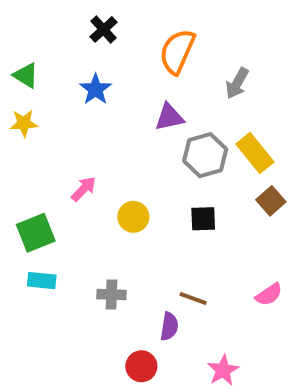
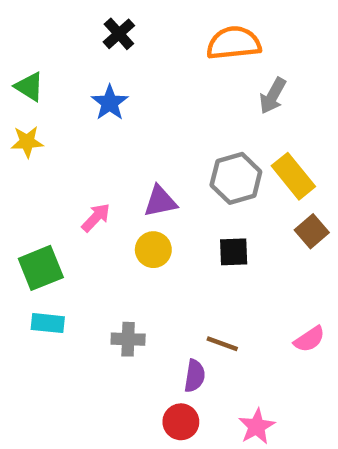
orange semicircle: (177, 51) -> (234, 43), moved, turned 60
purple triangle: (169, 117) -> (160, 201), moved
red circle: (141, 366) -> (181, 422), moved

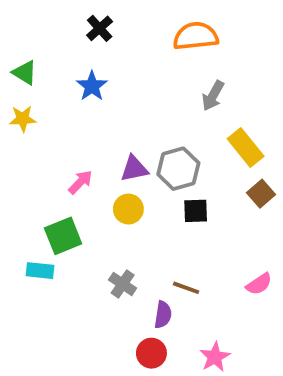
gray arrow: (273, 96) -> (213, 96), moved
gray hexagon: (236, 178) -> (178, 169), moved
green square: (41, 268) -> (63, 236), moved
gray cross: (128, 339) -> (123, 284), moved, turned 32

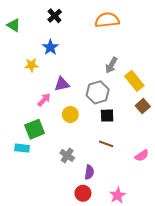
green triangle: (25, 73) -> (14, 25), moved
gray arrow: (213, 96) -> (111, 65), moved
yellow star: (23, 119) -> (31, 65), moved
purple triangle: (134, 169) -> (62, 84), moved
brown line: (186, 288) -> (106, 144), moved

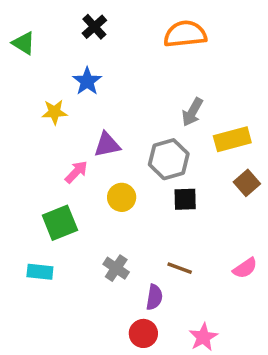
yellow rectangle: (134, 81) -> (232, 139), turned -66
brown line: (106, 144) -> (180, 268), moved
cyan rectangle: (22, 148) -> (40, 272), moved

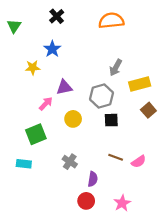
green triangle: (24, 43) -> (14, 26), turned 32
brown line: (180, 268) -> (116, 157), moved
pink semicircle: (245, 268) -> (139, 162), moved

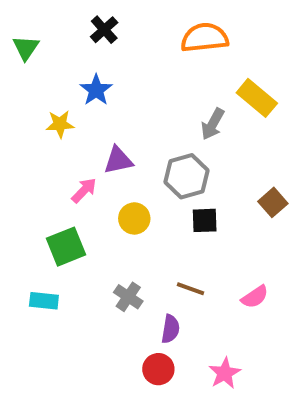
yellow rectangle: (140, 84) -> (257, 98), moved, turned 55
brown line: (116, 157) -> (191, 289), moved

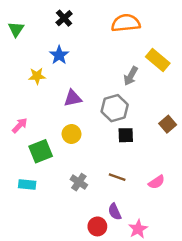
pink arrow: (84, 190) -> (20, 125), moved
yellow circle: (134, 218) -> (71, 134), moved
purple semicircle: (170, 329) -> (115, 212), moved, turned 147

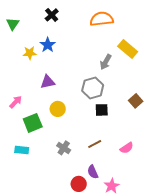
yellow star: (37, 76) -> (30, 53), moved
purple triangle: (73, 98) -> (48, 82), moved
brown line: (117, 177) -> (95, 144), turned -48

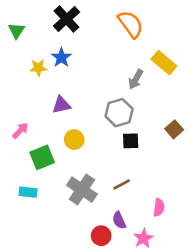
black cross: (52, 15) -> (67, 19), size x1.5
orange semicircle: (102, 19) -> (131, 24), turned 60
gray cross: (64, 148) -> (82, 190), size x1.6
pink semicircle: (127, 148) -> (159, 207), moved, turned -48

